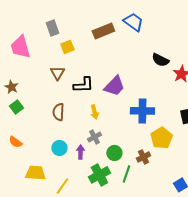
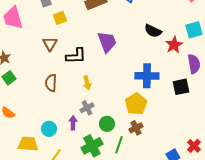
purple trapezoid: (114, 86) -> (107, 42), moved, turned -65
blue cross: (142, 111) -> (147, 76), moved
yellow pentagon: (161, 138) -> (136, 104), moved
cyan circle: (59, 148) -> (49, 129), moved

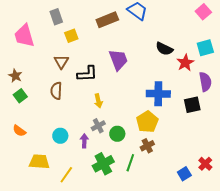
brown semicircle: (51, 83) -> (56, 91), moved
green circle: (107, 124) -> (117, 134), moved
cyan circle: (49, 129) -> (60, 136), moved

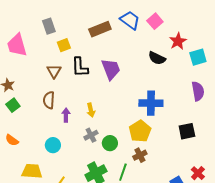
pink square: (203, 12) -> (155, 21), moved
red star: (185, 63) -> (178, 41), moved
black L-shape: (87, 74) -> (80, 67), moved, turned 90
black square: (192, 105) -> (187, 131), moved
purple arrow: (84, 141) -> (66, 115), moved

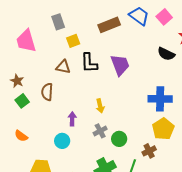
brown triangle: (54, 71) -> (63, 67), turned -49
brown semicircle: (49, 100) -> (47, 92), moved
purple arrow: (66, 115) -> (72, 119), moved
yellow pentagon: (140, 131) -> (163, 129), moved

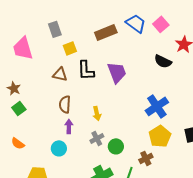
brown semicircle: (47, 92) -> (65, 104), moved
blue cross: (160, 99) -> (157, 106), turned -35

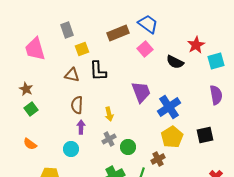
pink square: (161, 24) -> (145, 49), moved
purple trapezoid: (117, 72) -> (141, 92), moved

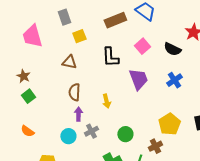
pink square: (145, 49) -> (142, 46), moved
black L-shape: (98, 71) -> (110, 57), moved
blue cross: (169, 107) -> (174, 80), moved, size x0.7
gray cross: (109, 139) -> (91, 131), moved

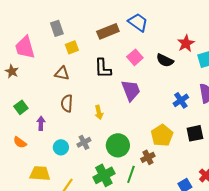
brown star: (23, 76) -> (12, 71), moved
blue cross: (174, 80) -> (181, 100), moved
purple arrow: (78, 114) -> (41, 123), moved
green circle: (125, 134) -> (118, 145), size x1.5

